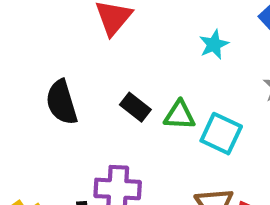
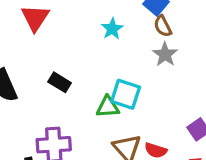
green triangle: (180, 115) -> (108, 107), moved

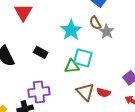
brown semicircle: (163, 26) -> (95, 23), moved
cyan star: (112, 29) -> (71, 30), moved, size x1.5

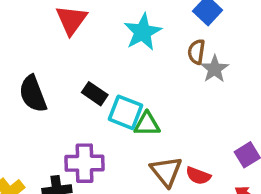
brown semicircle: (95, 23) -> (196, 52), turned 32
cyan star: (71, 30) -> (143, 32), moved
cyan square: (83, 58) -> (126, 112), moved

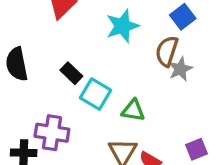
brown semicircle: (196, 52) -> (167, 51), size x1.4
green triangle: (147, 124) -> (133, 110), moved

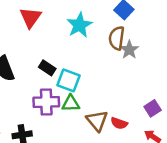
green triangle: (133, 110) -> (71, 103), moved
purple cross: (52, 133) -> (46, 102), moved

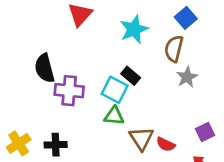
gray star: (129, 50) -> (187, 77), moved
black rectangle: (47, 68) -> (131, 76), moved
purple cross: (46, 102) -> (69, 91), moved

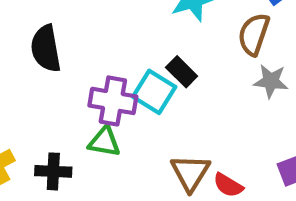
gray star: (187, 77) -> (271, 81), turned 30
purple cross: (69, 91) -> (113, 101), moved
green triangle: (114, 116) -> (104, 142), moved

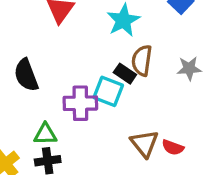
brown semicircle: (254, 34) -> (142, 60), moved
green triangle: (104, 142) -> (45, 134), moved

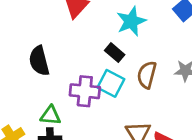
brown semicircle: (142, 60) -> (147, 75), moved
black rectangle: (125, 74) -> (115, 53), moved

